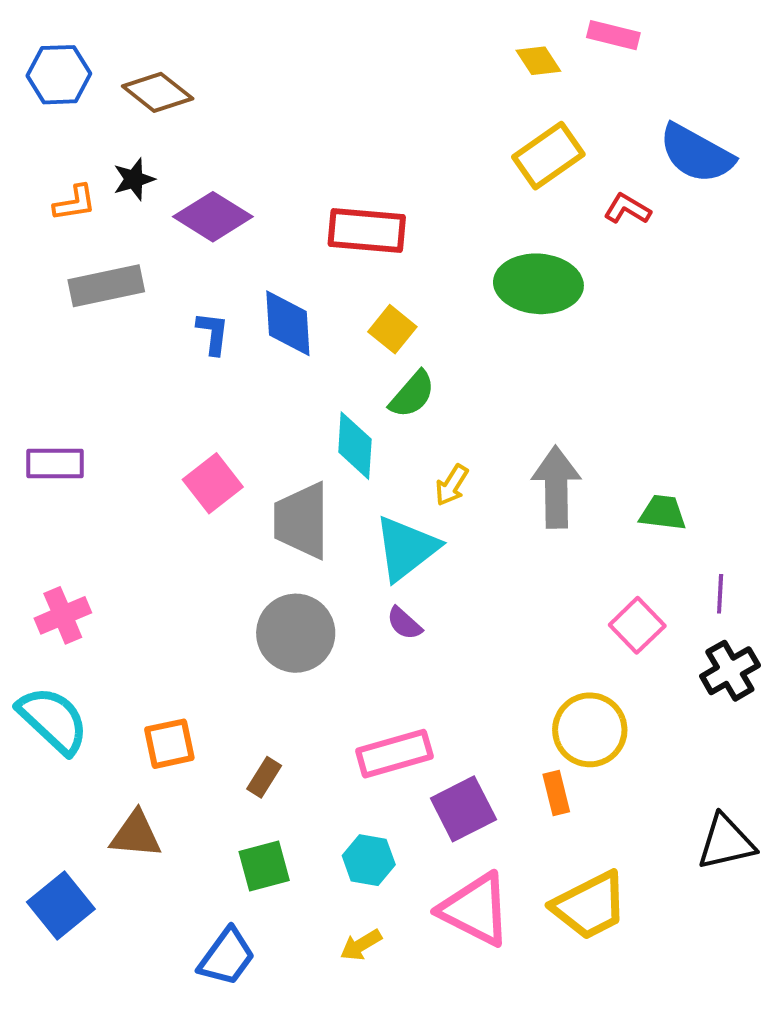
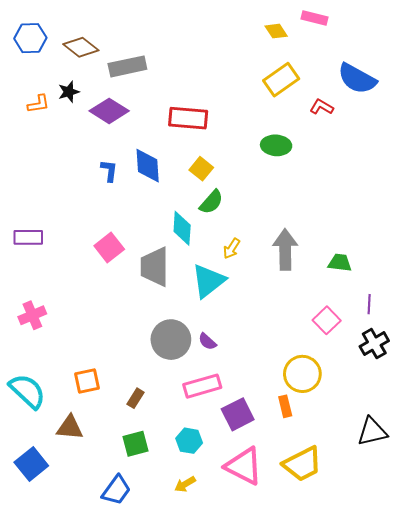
green ellipse: (538, 284) -> (276, 145), size x0.7
gray rectangle: (106, 286) -> (127, 66), moved
purple semicircle: (404, 623) -> (207, 342), moved
gray circle: (296, 633) -> (171, 340), moved
cyan semicircle: (53, 720) -> (27, 391), moved

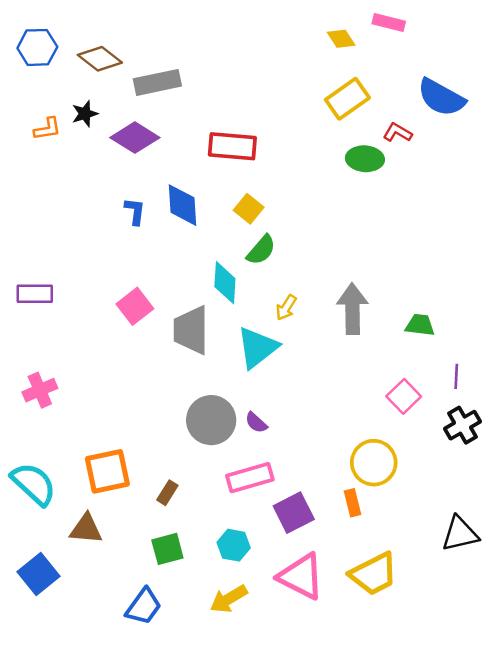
green ellipse: (276, 145) -> (365, 159), moved
orange square: (87, 381) -> (107, 471), size x1.4
yellow arrow: (185, 484) -> (229, 599), size x1.4

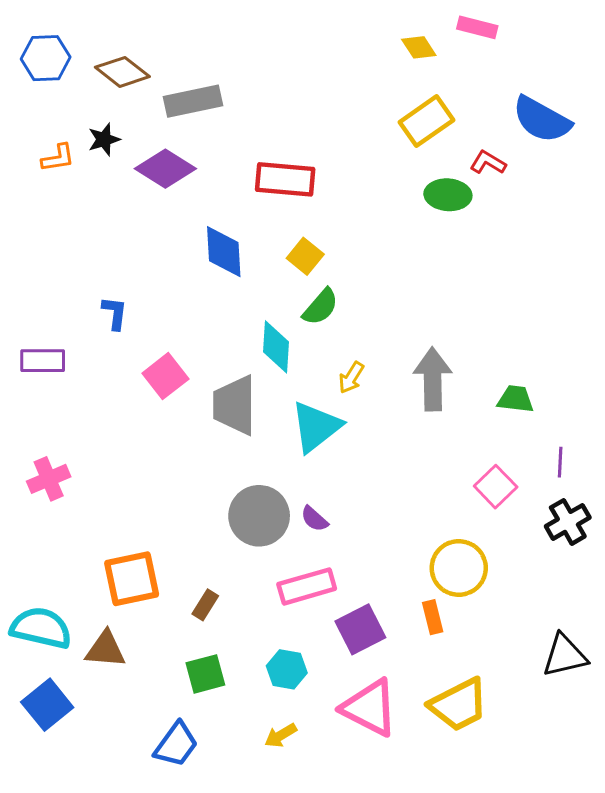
blue L-shape: (135, 211) -> (115, 313), moved
cyan semicircle: (34, 484) -> (41, 628), moved, turned -30
yellow arrow: (229, 599) -> (281, 735), size x0.7

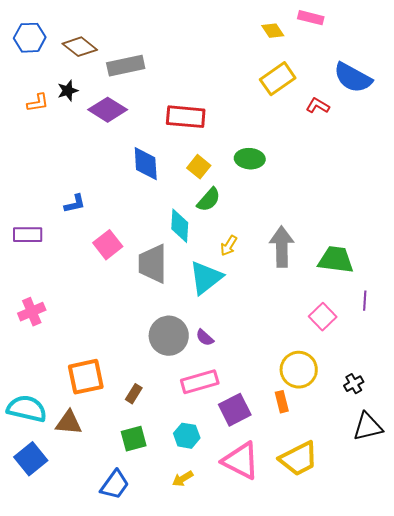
green ellipse: (448, 195) -> (250, 159), moved
blue L-shape: (115, 313) -> (75, 204), turned 70
green trapezoid: (516, 399) -> (336, 260), size x1.5
black cross: (568, 522) -> (354, 384), moved, size x0.7

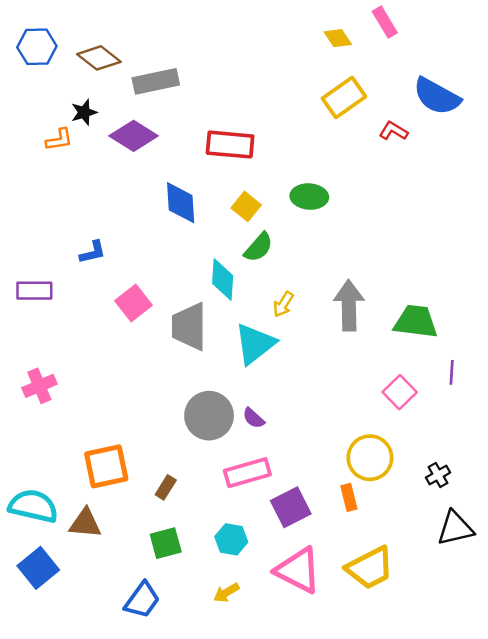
pink rectangle: (311, 18) -> (385, 22), turned 45
orange L-shape: (38, 103) -> (59, 140), moved

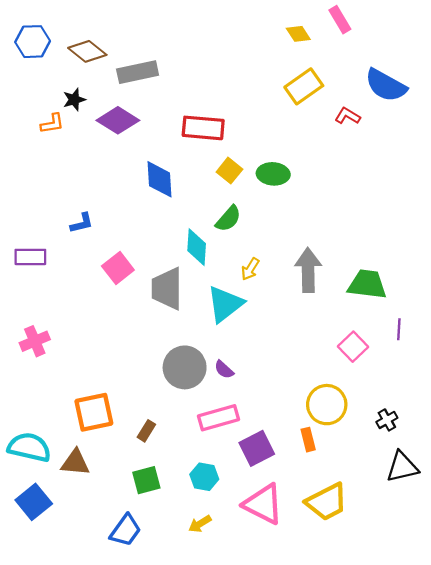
yellow square: (246, 206) -> (229, 171), moved

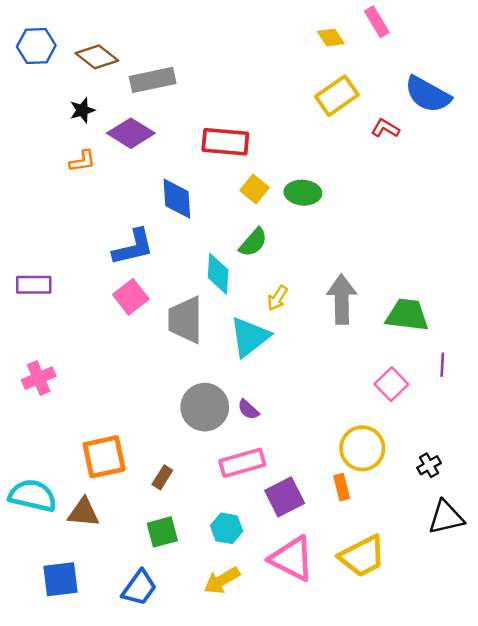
orange L-shape: (52, 124) -> (82, 161), moved
blue L-shape: (82, 223) -> (133, 247), moved, size x1.6
blue square: (34, 502) -> (61, 579), moved, turned 32
yellow arrow: (200, 524) -> (222, 580), size x1.4

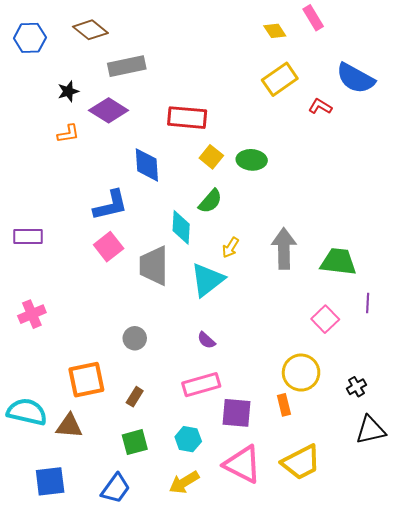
brown diamond: (97, 57) -> (90, 30), moved
gray circle: (205, 407) -> (135, 338), moved, size x0.6
purple square: (285, 497) -> (237, 413), turned 32

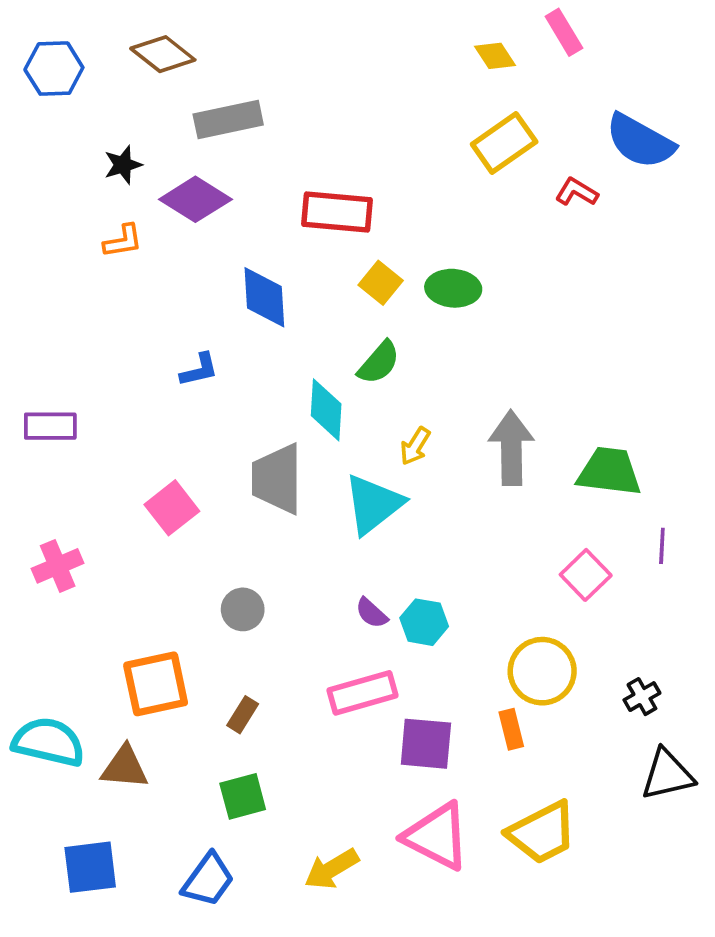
blue L-shape: (111, 205) -> (199, 370), size x0.6
pink square: (109, 247) -> (172, 508), moved
cyan hexagon: (188, 439) -> (424, 622), moved

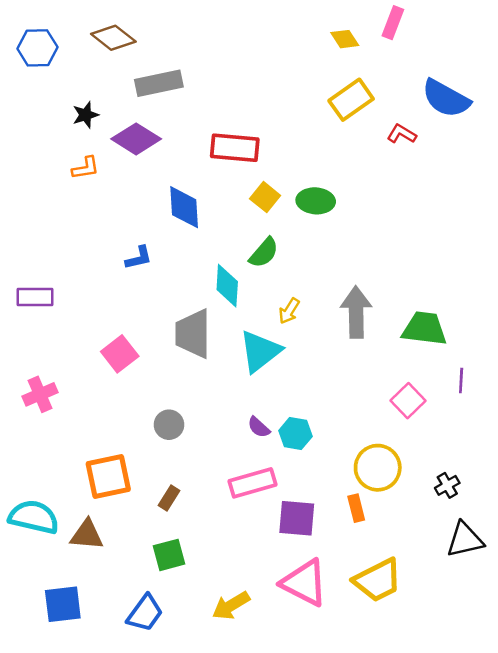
pink rectangle: (564, 32) -> (393, 23), turned 52

